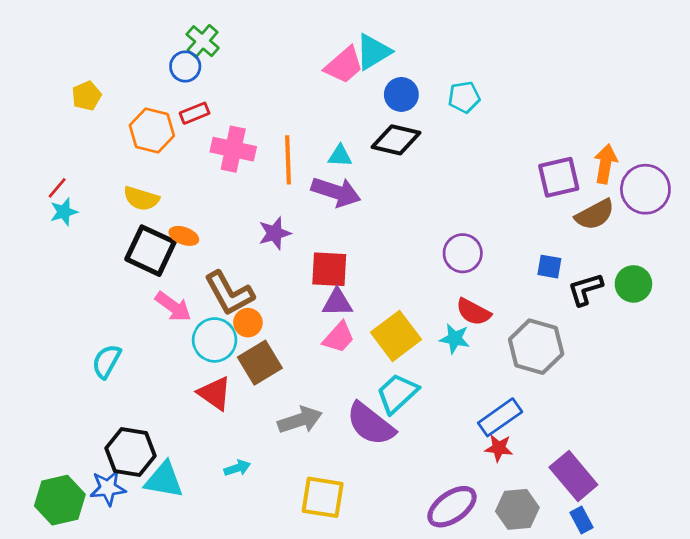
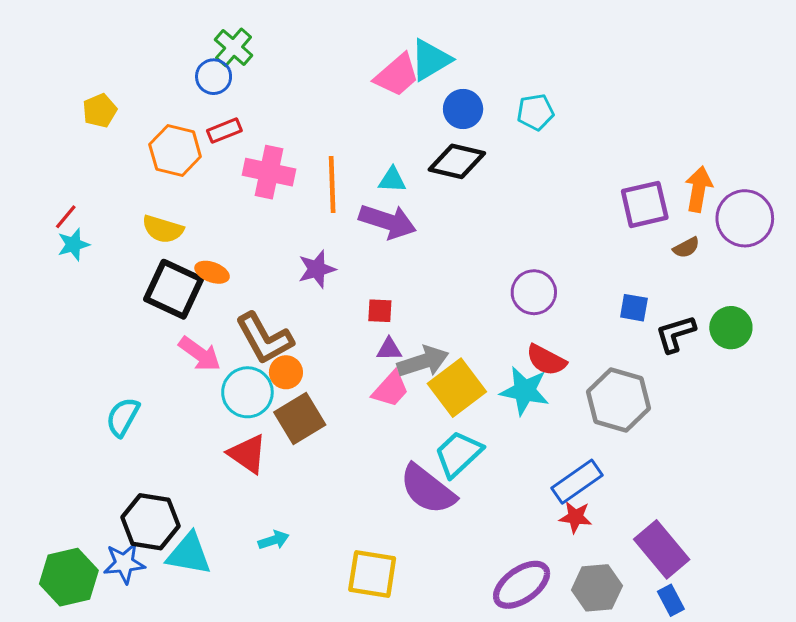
brown semicircle: (595, 215) -> (686, 248), size x0.6
red square: (329, 269) -> (380, 311), size x0.6
purple triangle: (337, 303) -> (389, 349), size x0.7
cyan star: (455, 339) -> (525, 391), size x1.4
gray arrow: (300, 420) -> (423, 362), moved

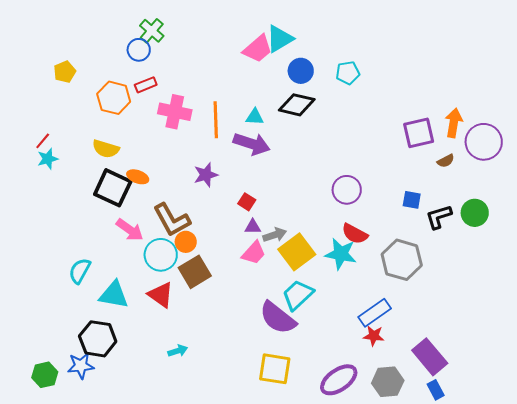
red square: (380, 311) -> (247, 202), turned 30
gray arrow: (423, 362) -> (275, 235), size x0.7
cyan triangle: (189, 554) -> (114, 295), moved
yellow square: (372, 574) -> (275, 369), moved
green hexagon: (69, 577) -> (45, 375), size x0.7

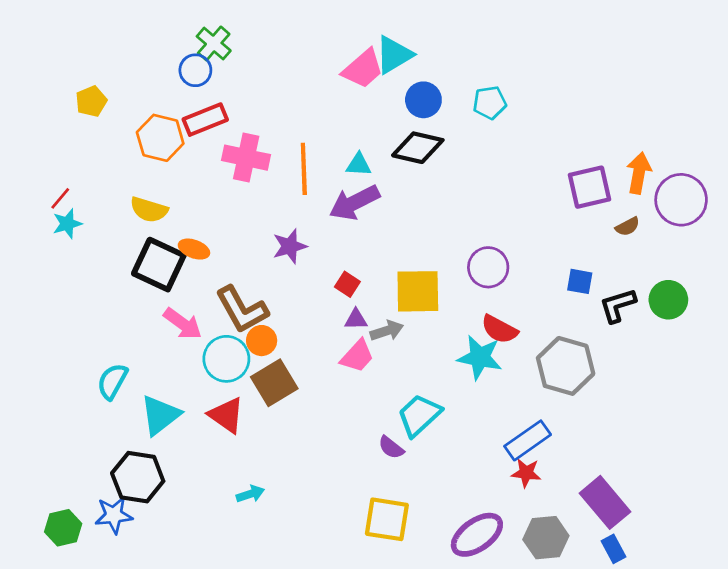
red rectangle: (146, 85) -> (205, 120), size x1.4
purple arrow: (252, 144) -> (354, 203), turned 135
yellow square: (297, 252) -> (418, 291), moved, turned 36
cyan triangle: (114, 295) -> (160, 415), turned -48
purple semicircle: (278, 318) -> (391, 448), size x0.5

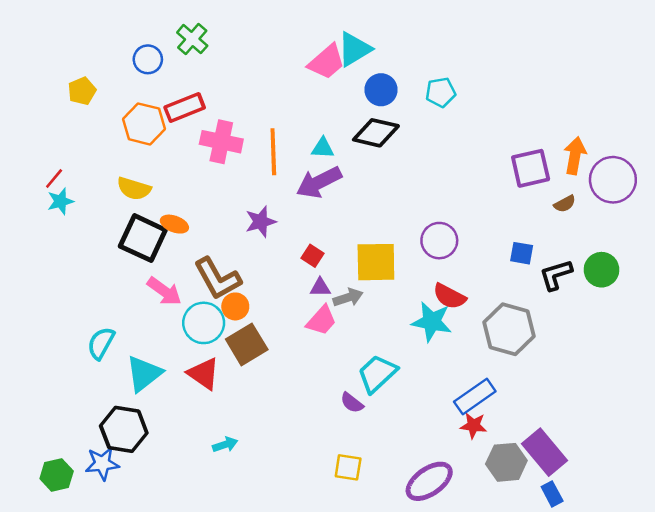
blue circle: (195, 70) -> (148, 59), moved
yellow square: (387, 519) -> (348, 467), size x0.7
gray hexagon: (546, 538) -> (506, 462), moved

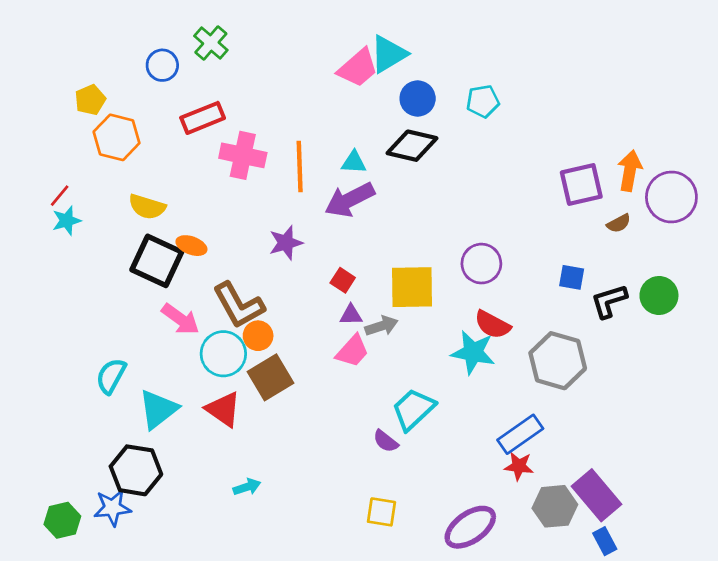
orange hexagon: (144, 124) -> (117, 137), moved

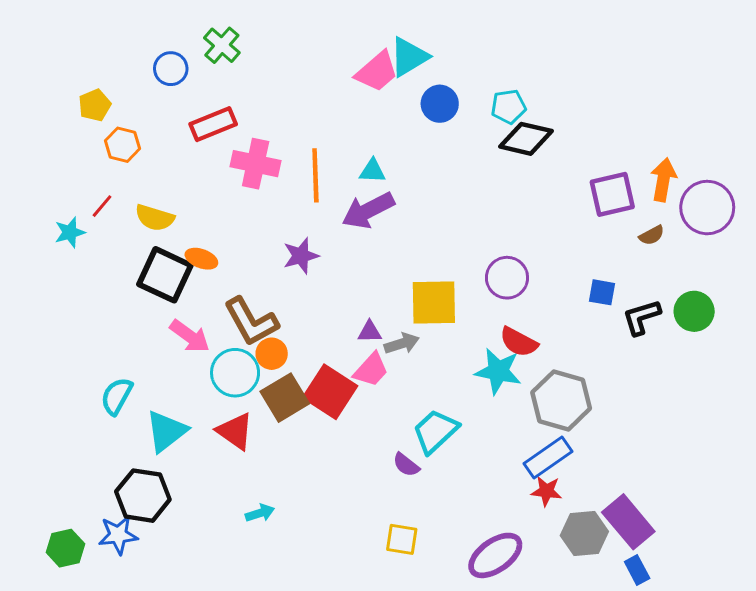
orange hexagon: (117, 137) -> (122, 145), size x0.7
black diamond: (412, 146) -> (526, 139), moved
red line: (60, 196) -> (102, 206), moved
red square: (343, 280) -> (330, 392), moved, size x2.0
gray hexagon: (558, 361) -> (561, 400), moved

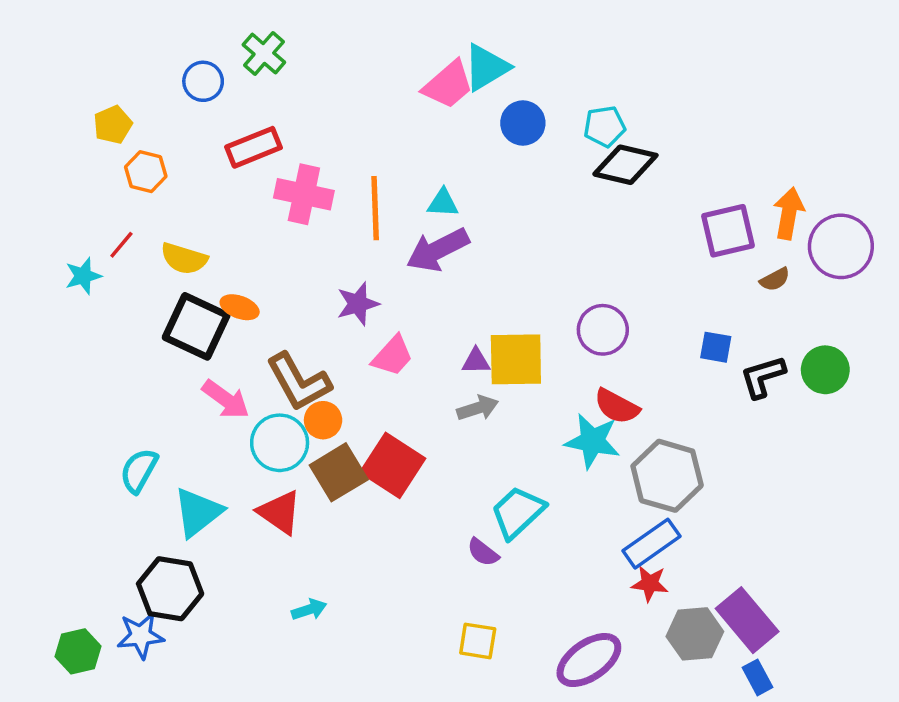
purple triangle: (370, 332) -> (476, 361), moved
pink trapezoid: (371, 370) -> (393, 356), moved

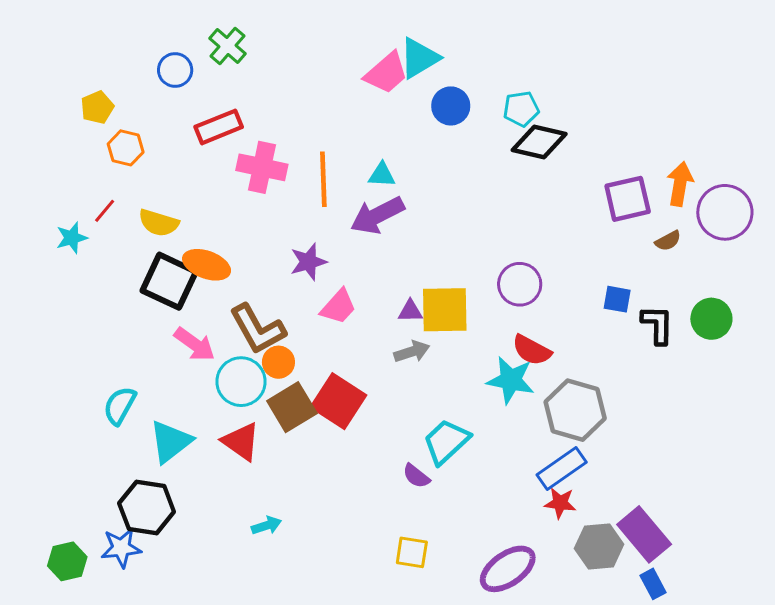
orange ellipse: (240, 307) -> (207, 265), size x1.4
black L-shape: (763, 377) -> (658, 325), turned 108

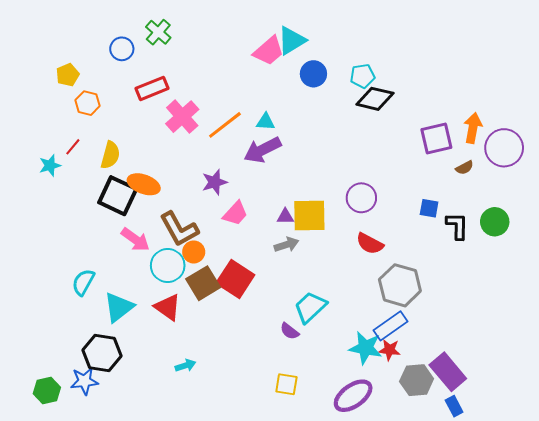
pink cross: (262, 167) -> (182, 117), turned 36
orange line: (323, 179) -> (225, 125), turned 54
yellow semicircle: (159, 223) -> (110, 155), turned -92
cyan star: (511, 380) -> (366, 348), moved

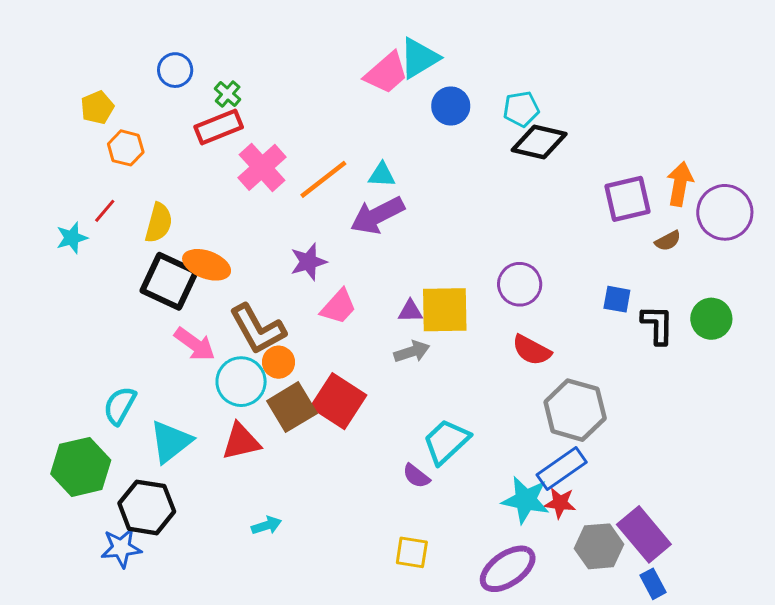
green cross: (158, 32) -> (228, 94), moved, size x0.7
red triangle: (168, 307) -> (241, 442), turned -48
green hexagon: (47, 390) -> (81, 467), moved, size x1.5

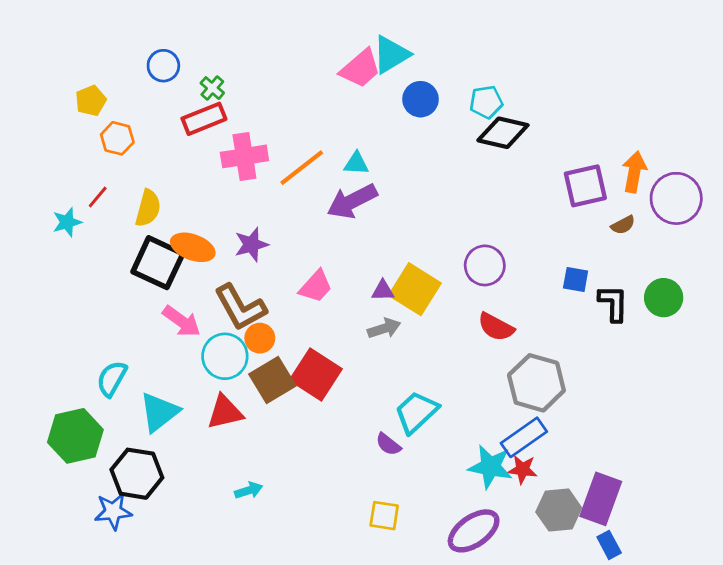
pink cross: (262, 167) -> (244, 156), turned 33
purple star: (308, 262) -> (251, 245), moved
yellow square: (445, 310) -> (415, 289), turned 33
purple rectangle: (644, 534) -> (601, 499), turned 60

